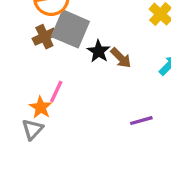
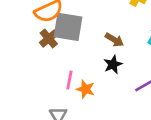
black star: (99, 51) -> (113, 64), moved, turned 30
orange star: (41, 107) -> (85, 89), moved

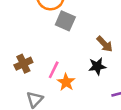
gray square: (68, 27) -> (65, 21), size x0.7
brown cross: (49, 38) -> (23, 64), moved

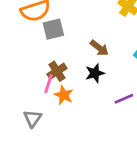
gray square: (65, 21) -> (53, 29), turned -30
brown cross: (23, 64) -> (57, 71), moved

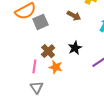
brown arrow: (99, 48) -> (74, 16), moved
pink line: (48, 84) -> (34, 66), moved

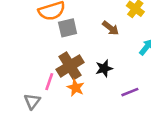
brown cross: (48, 51) -> (70, 66), size x1.5
gray triangle: (37, 87) -> (32, 101), moved

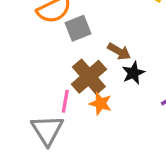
brown arrow: (111, 28) -> (119, 51), moved
gray triangle: (32, 101) -> (47, 130), size x1.5

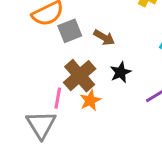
brown arrow: (119, 51) -> (104, 37), moved
orange star: (101, 104) -> (90, 100), turned 30

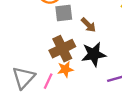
black star: (121, 72) -> (94, 54), size x1.5
pink line: (58, 98) -> (48, 81), moved

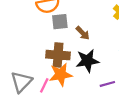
brown cross: (62, 49) -> (58, 55), turned 30
orange star: (65, 69) -> (61, 74), size x1.5

